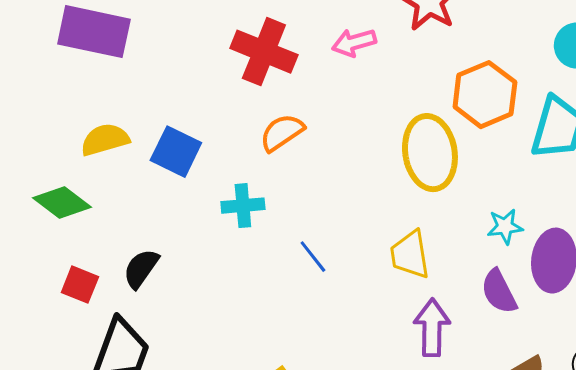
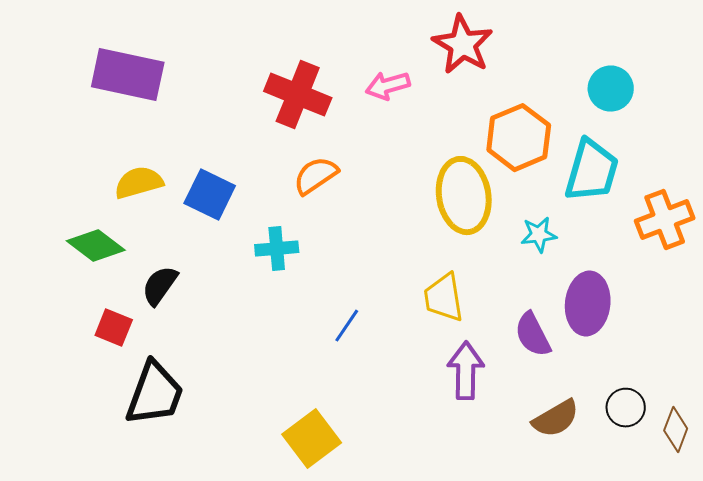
cyan star: (505, 227) -> (539, 235), moved
blue line: (313, 257) -> (347, 326), moved, turned 72
black semicircle: (141, 269) -> (160, 286), moved

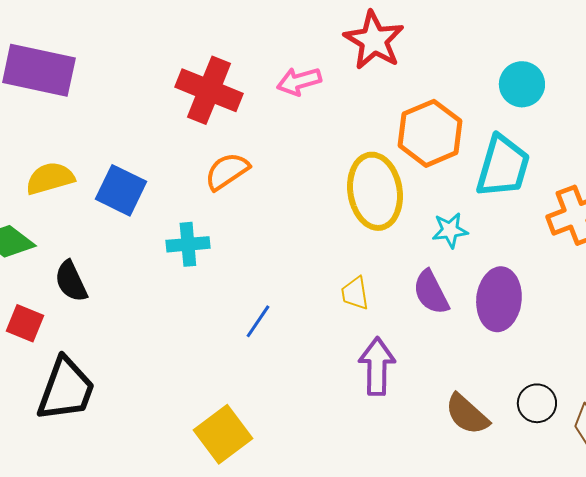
black semicircle: (160, 286) -> (71, 281), turned -60
yellow trapezoid: (444, 298) -> (355, 293), size x0.7
purple semicircle: (533, 335) -> (431, 292), moved
brown semicircle: (556, 419) -> (467, 414), turned 72

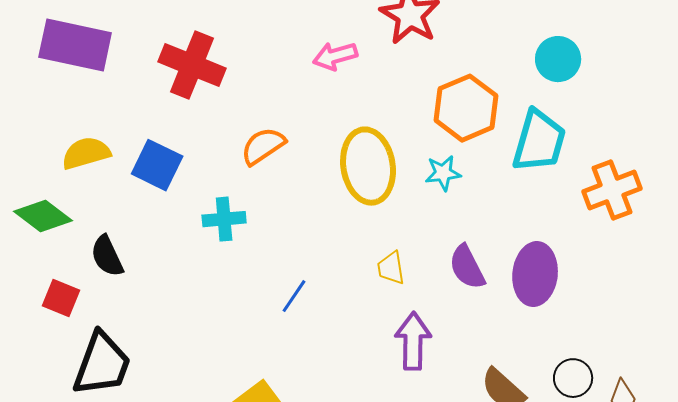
red cross: (209, 90) -> (192, 65), moved
yellow ellipse: (375, 191) -> (368, 166), moved
cyan star: (450, 230) -> (443, 173), moved

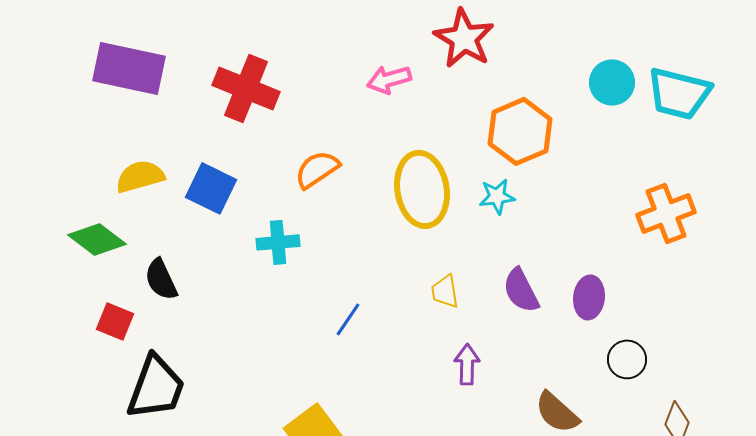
cyan trapezoid: (539, 141) -> (679, 93), moved, turned 88
purple ellipse: (535, 274) -> (589, 297), size x0.7
purple arrow: (413, 341) -> (467, 364), size x0.7
black circle: (573, 378) -> (627, 359), moved

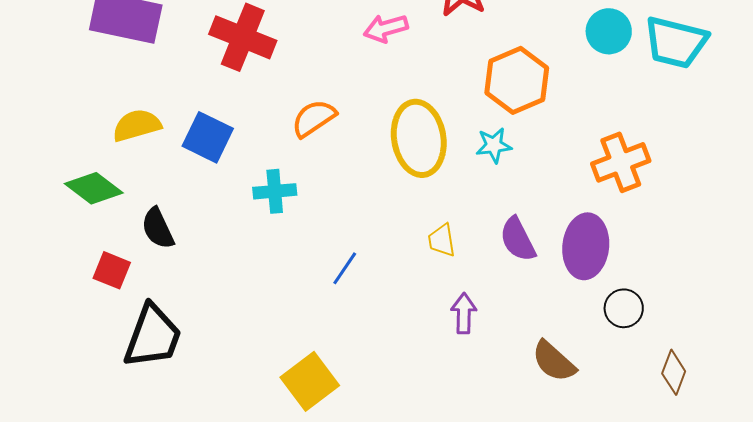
orange cross: (666, 213) -> (621, 162), moved
purple ellipse: (589, 297) -> (586, 246), size x1.5

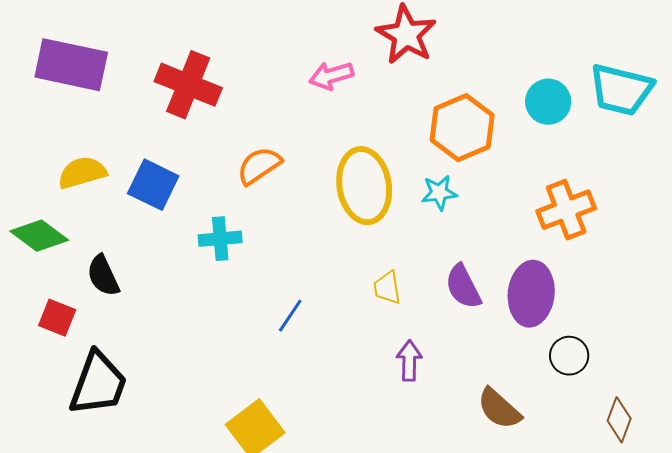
cyan circle: (609, 31) -> (548, 102), moved

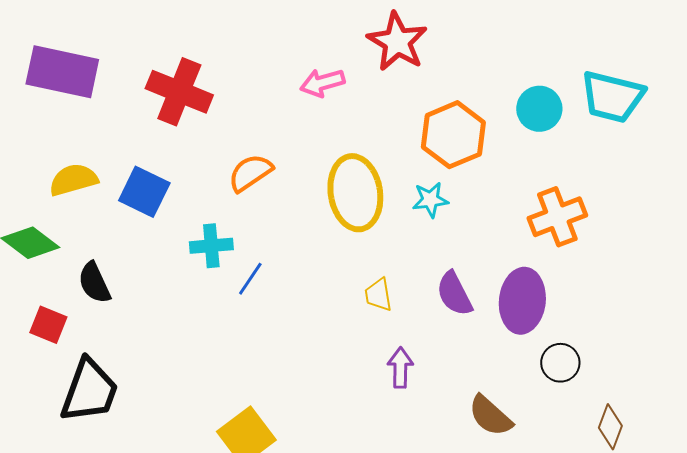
blue line: (290, 316) -> (250, 279), moved

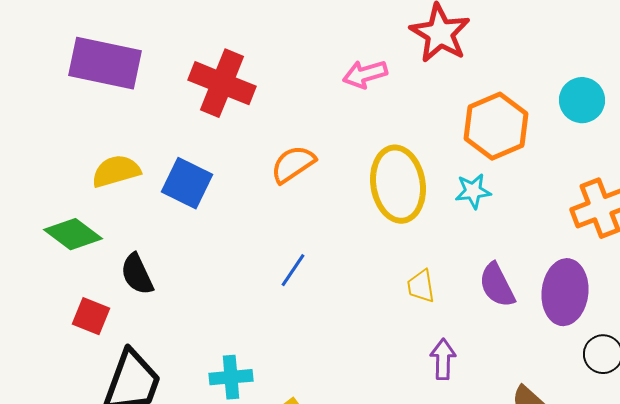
cyan cross: (211, 246) -> (231, 377), moved

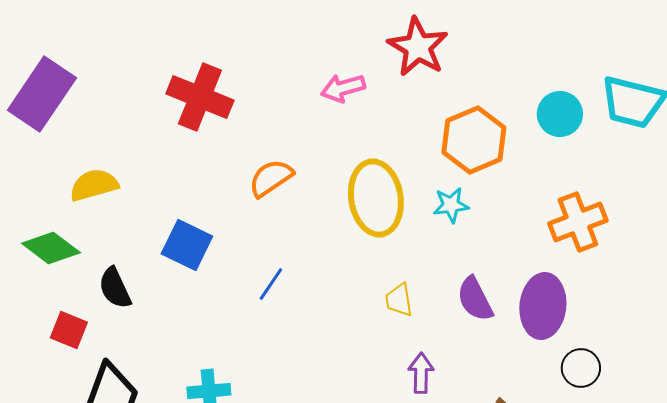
purple rectangle: (105, 63) -> (42, 94), moved, turned -68
blue square: (187, 183) -> (187, 245), moved

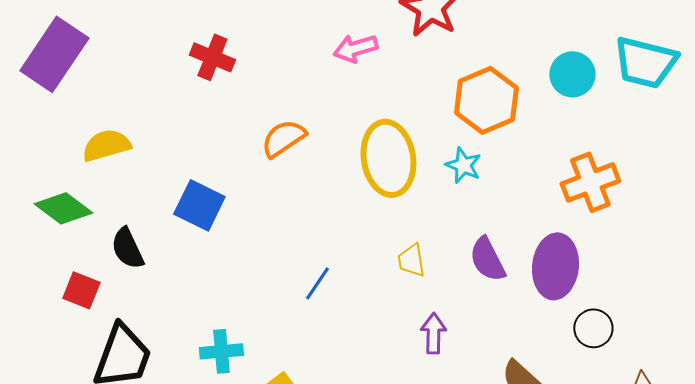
red cross: (200, 97) -> (212, 57), size x0.7
cyan star: (451, 205) -> (463, 165), turned 30
blue line: (271, 284) -> (317, 283), moved

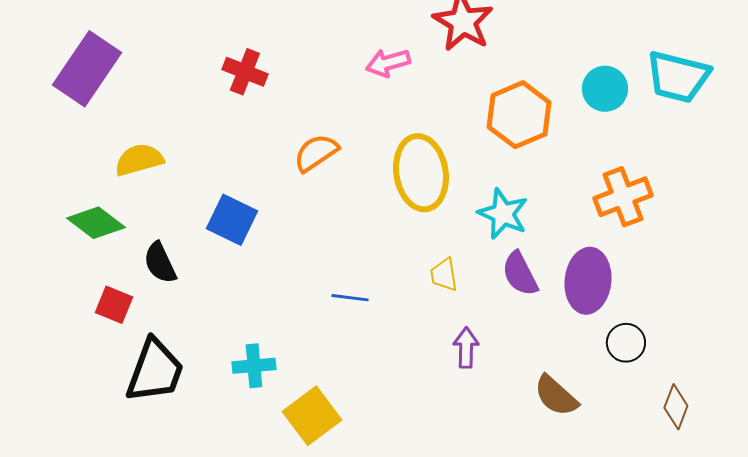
cyan star: (463, 165) -> (503, 214), moved, size x1.4
blue line: (317, 283) -> (350, 298), turned 63

